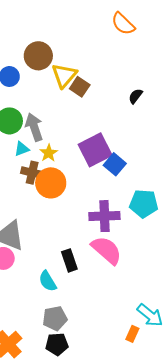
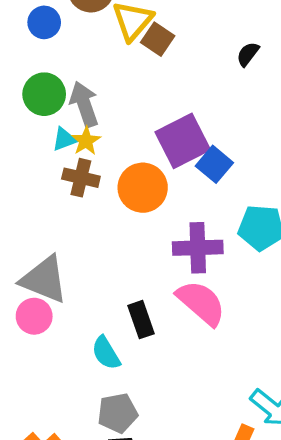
yellow star: (49, 153) -> (86, 141), moved
orange circle: (51, 183) -> (143, 188), moved

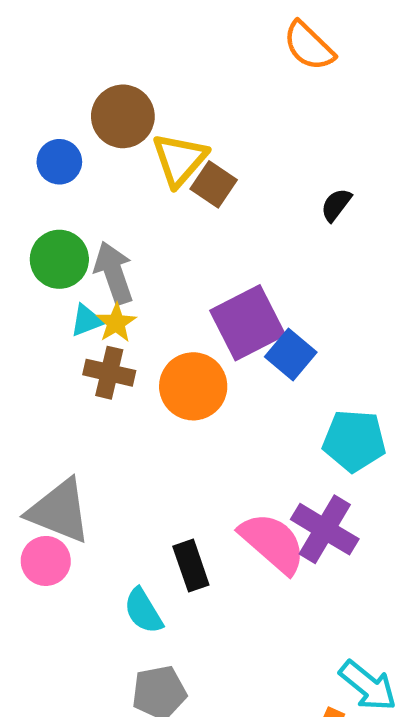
purple cross: (198, 248) -> (325, 529), moved, turned 33

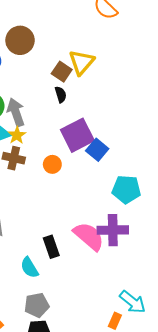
yellow triangle: (180, 159) -> (82, 62), moved
black semicircle: (336, 205) -> (61, 95), moved, turned 126
orange circle: (193, 386) -> (52, 164), size x0.6
purple cross: (325, 529) -> (113, 230), turned -32

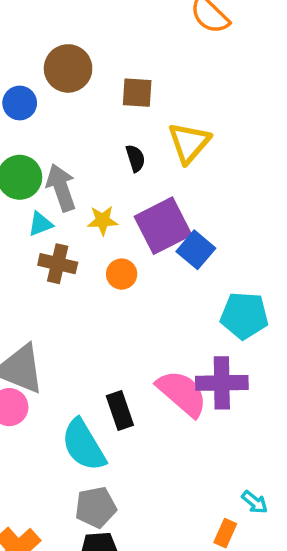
yellow triangle: (82, 62) -> (189, 143), moved
brown square: (62, 72) -> (137, 93), moved, turned -30
yellow star: (17, 135) -> (103, 220), moved, turned 30
cyan semicircle: (29, 268) -> (84, 445), size x1.5
cyan arrow: (133, 302) -> (255, 502), size x0.6

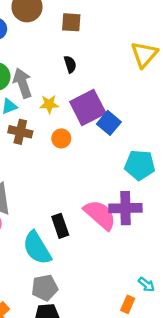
yellow triangle: (189, 143) -> (144, 54), moved

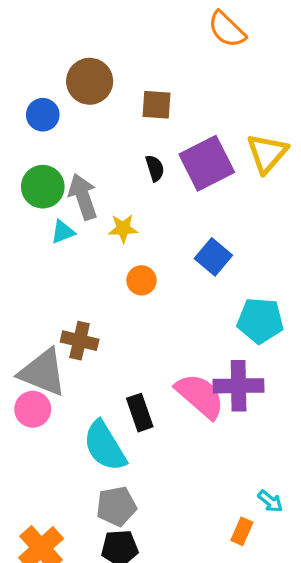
purple square: (88, 107) -> (207, 163), moved
brown cross: (20, 132) -> (80, 341), moved

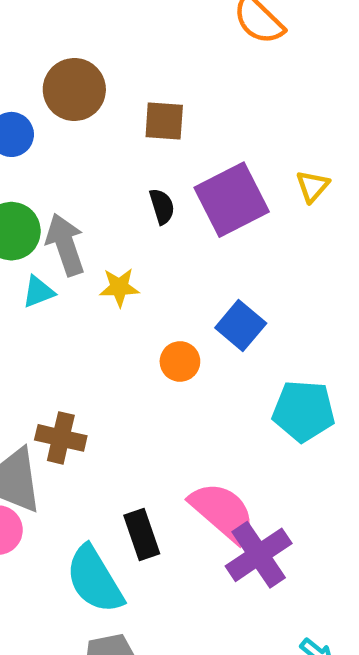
yellow triangle: (267, 153) -> (313, 186), size x0.6
orange circle: (141, 280) -> (180, 361), moved
purple cross: (239, 386) -> (259, 555), moved, turned -33

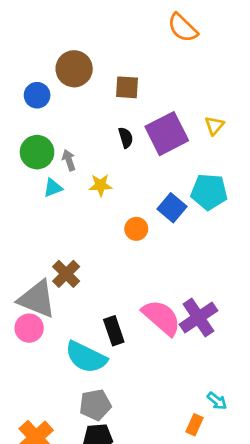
gray arrow: (65, 245) -> (69, 160), size x0.6
cyan pentagon: (304, 411) -> (209, 192), moved
brown cross: (61, 438) -> (66, 274), turned 32
purple cross: (259, 555) -> (198, 318), moved
cyan semicircle: (95, 580) -> (86, 357), turned -33

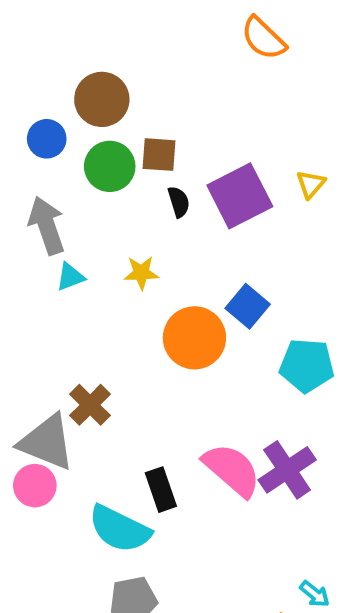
brown square: (127, 87) -> (159, 155), moved
green circle: (37, 152) -> (110, 166), moved
gray arrow: (69, 160) -> (47, 226), moved, size x1.8
cyan pentagon: (209, 192) -> (307, 365), moved
orange circle: (136, 229) -> (194, 338), size x1.8

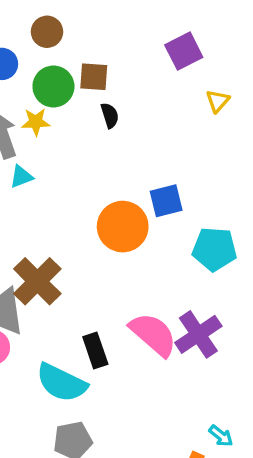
brown circle: (102, 99) -> (47, 32), size x0.7
purple square: (240, 196) -> (184, 51), moved, size x0.7
yellow star: (141, 273) -> (36, 122), moved
blue square: (248, 306) -> (166, 201), turned 36
brown cross: (90, 405) -> (37, 281), size x1.4

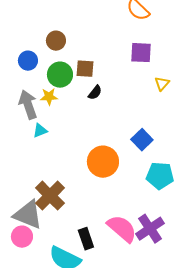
purple square: (184, 51) -> (141, 53), turned 30
black semicircle: (110, 115) -> (95, 93), turned 56
blue square: (166, 201) -> (142, 140), moved, turned -30

